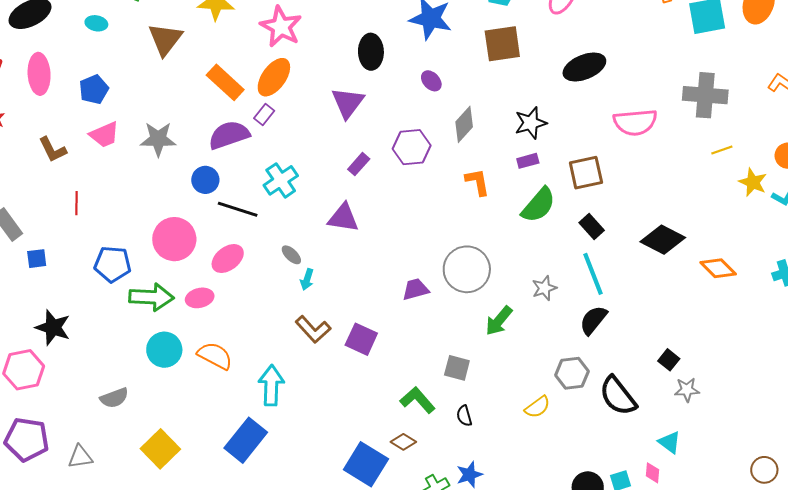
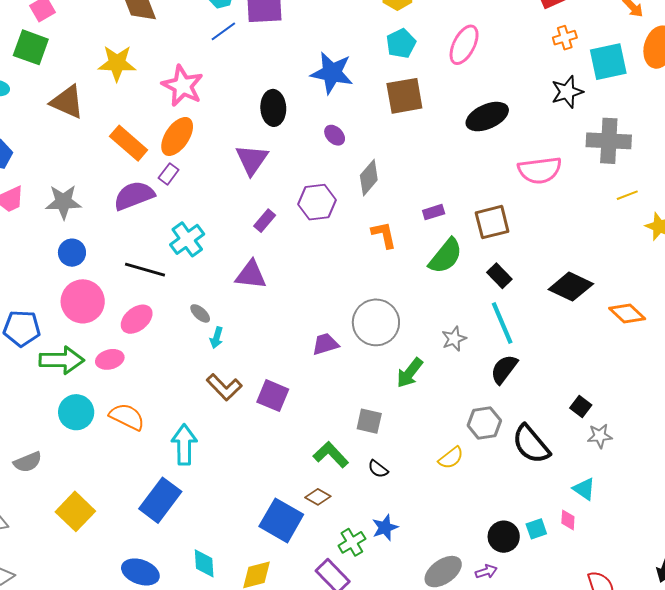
brown triangle: (165, 39) -> (67, 102), turned -42
black star: (531, 123) -> (567, 92), moved
blue circle: (205, 180) -> (72, 253), moved
black semicircle: (464, 416) -> (378, 469), turned -35

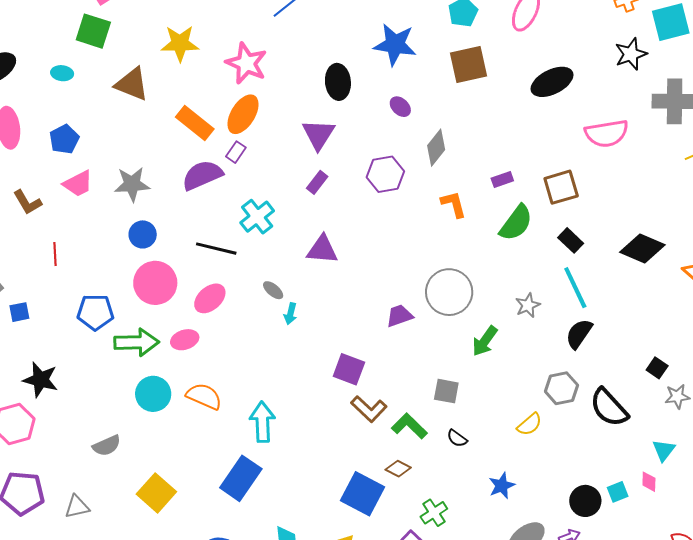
purple rectangle: (265, 221) -> (317, 182), moved
brown L-shape: (224, 387) -> (369, 409), moved
cyan triangle: (584, 489) -> (664, 450), turned 35
blue star: (385, 528) -> (502, 486), moved

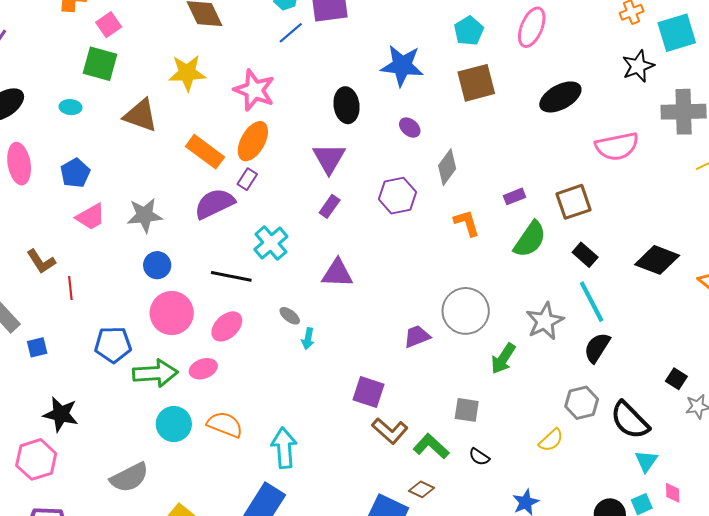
brown L-shape: (27, 202) -> (41, 261), moved
gray star: (528, 305) -> (545, 321), size x1.5
gray semicircle: (107, 446) -> (129, 477), size x1.4
cyan triangle: (664, 450) -> (646, 461), moved

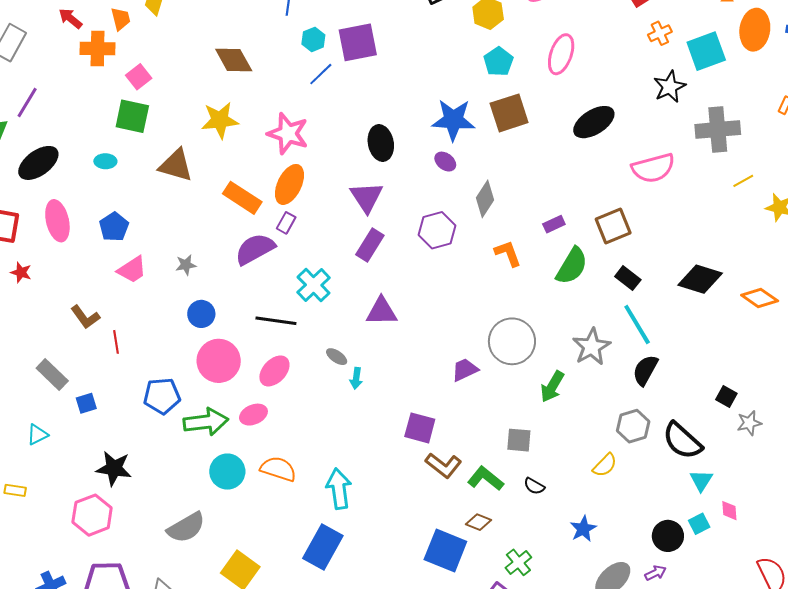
blue star: (402, 66) -> (453, 120), moved
purple rectangle: (330, 206) -> (370, 245), size x1.4
gray star: (145, 215) -> (186, 265), size x0.6

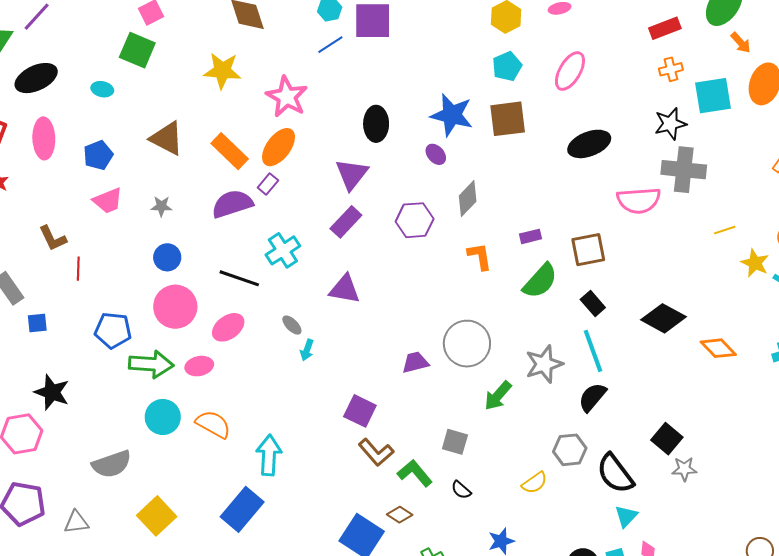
gray cross: (718, 129) -> (684, 170), moved
brown triangle: (176, 165) -> (167, 138), moved
black square: (726, 397) -> (667, 439), size x1.4

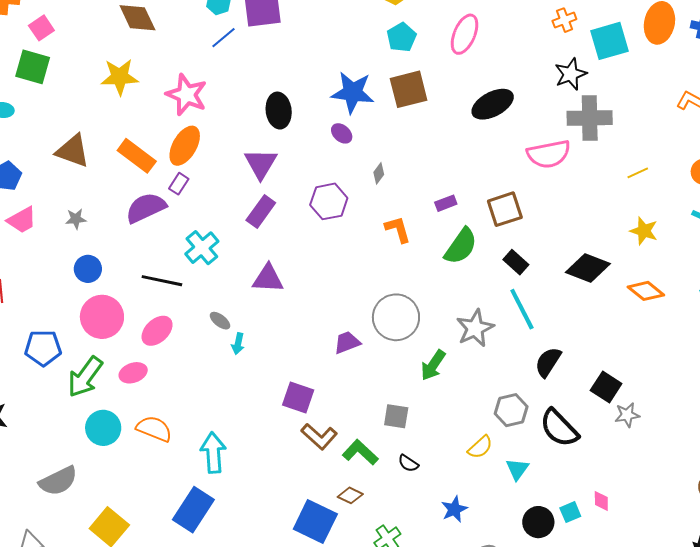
gray diamond: (468, 199) -> (379, 173), size x0.6
yellow star: (755, 263) -> (644, 231), moved
green arrow: (151, 364) -> (85, 377), turned 129
black semicircle: (592, 397) -> (548, 362), moved
cyan triangle: (626, 516) -> (517, 469), moved

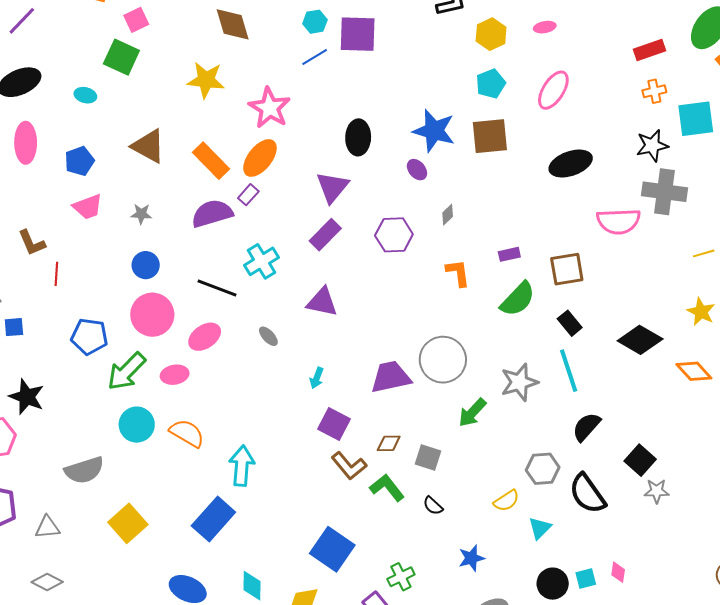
purple trapezoid: (347, 342) -> (391, 377), size x1.5
cyan arrow: (238, 344) -> (317, 378), moved
brown diamond: (350, 495) -> (389, 443), moved, turned -35

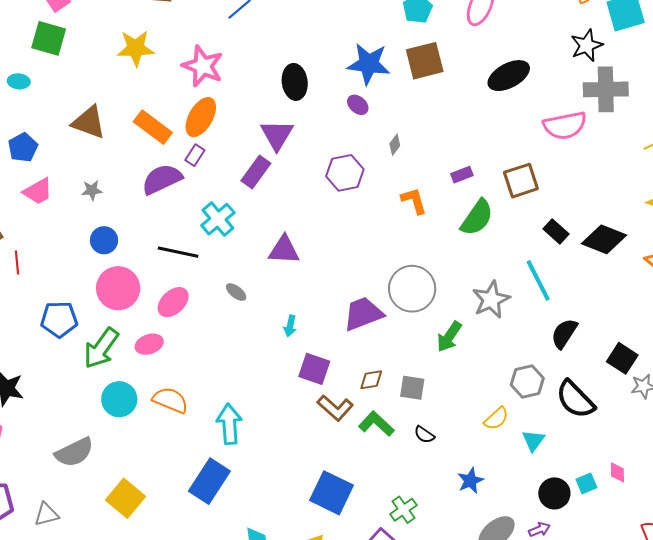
purple rectangle: (325, 235) -> (256, 172), moved
black rectangle: (570, 323) -> (556, 231), moved

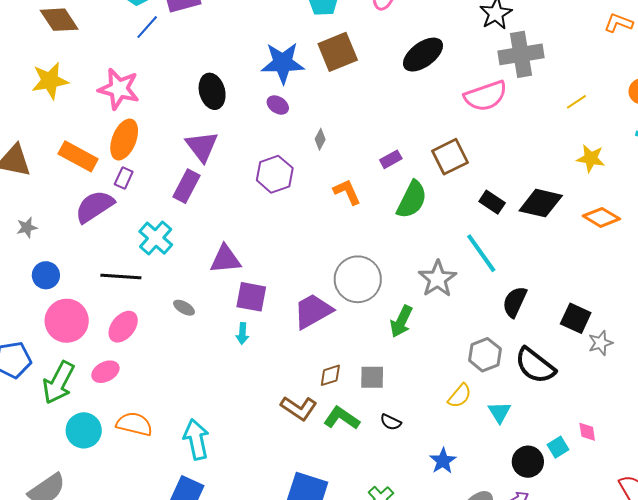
purple square: (314, 369) -> (251, 297), moved

